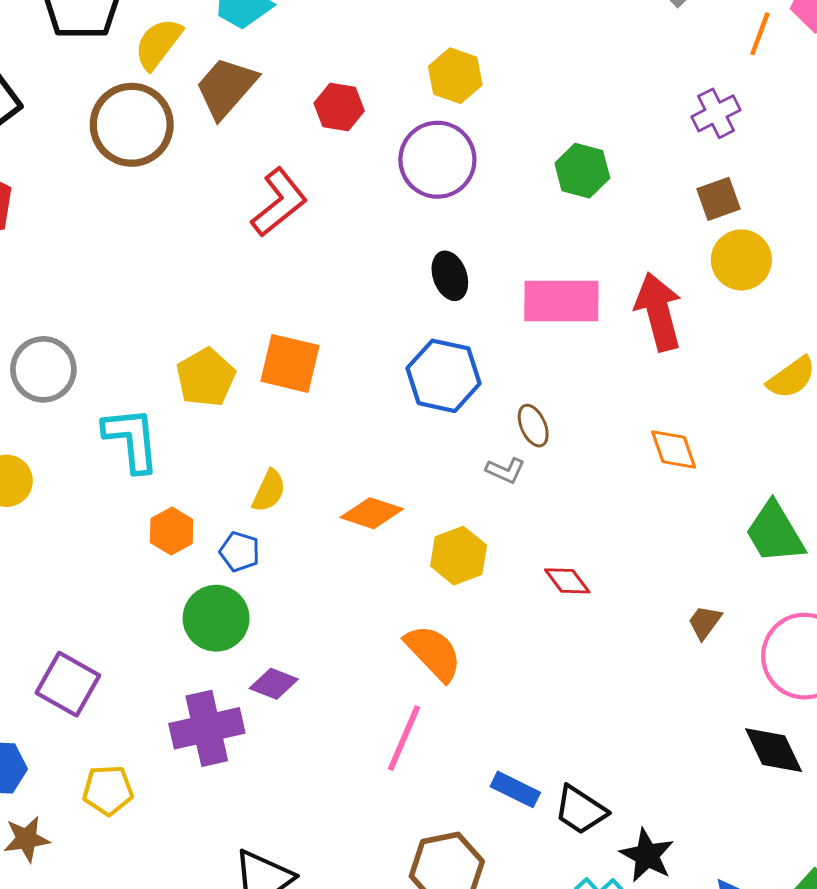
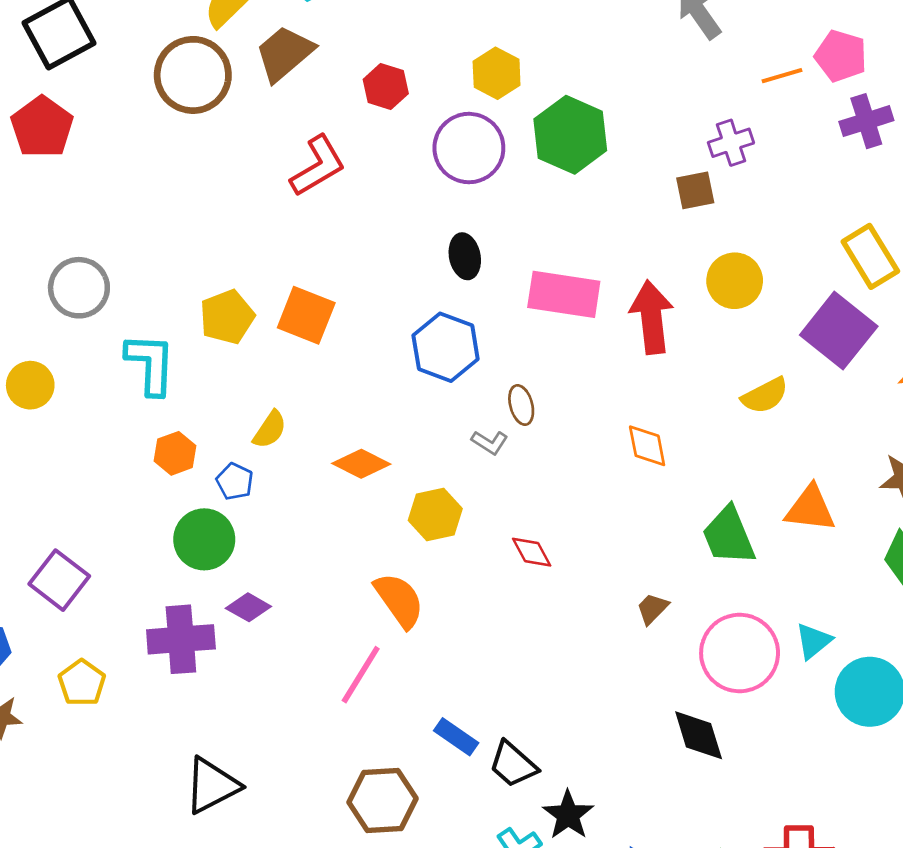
orange line: (760, 34) -> (782, 76), turned 45
green hexagon: (582, 171) -> (570, 135), moved, size x1.5
brown square: (719, 199) -> (695, 190), moved
yellow pentagon: (108, 790) -> (82, 683), turned 30

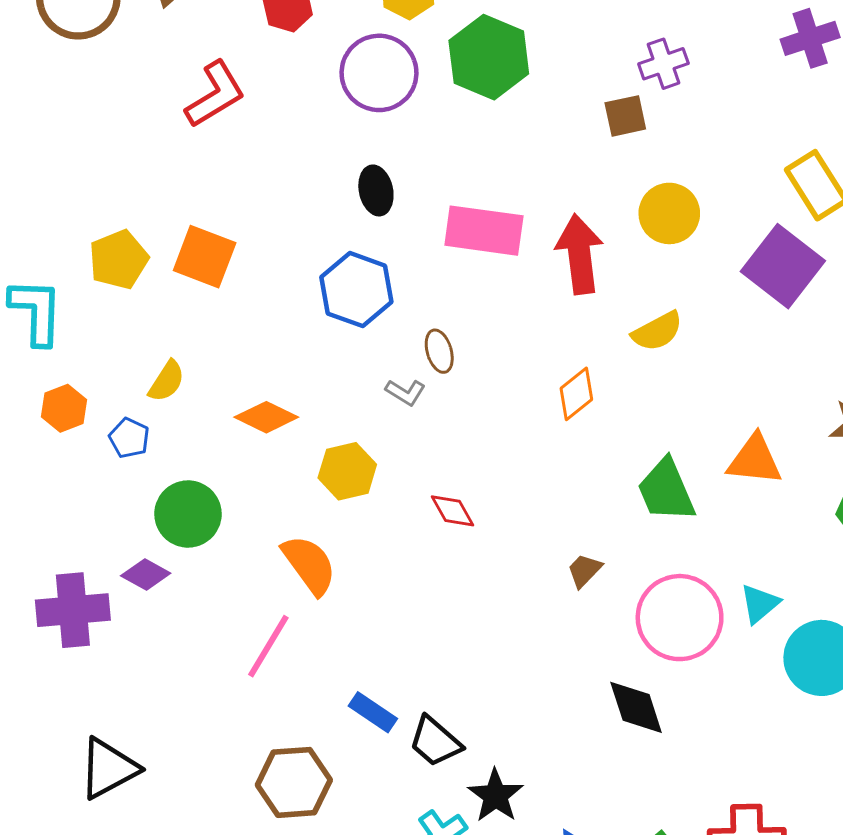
yellow semicircle: (765, 396) -> (657, 331), moved
orange diamond: (647, 446) -> (576, 394), turned 63
green circle: (204, 539) -> (188, 514), moved

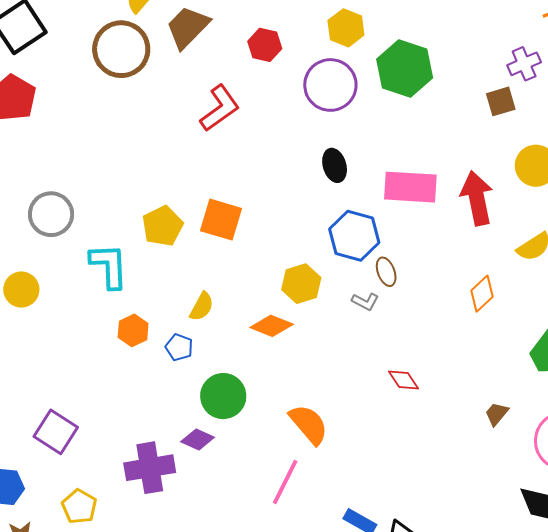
blue hexagon: (356, 290) -> (354, 236), moved
yellow hexagon: (347, 471) -> (301, 284), moved

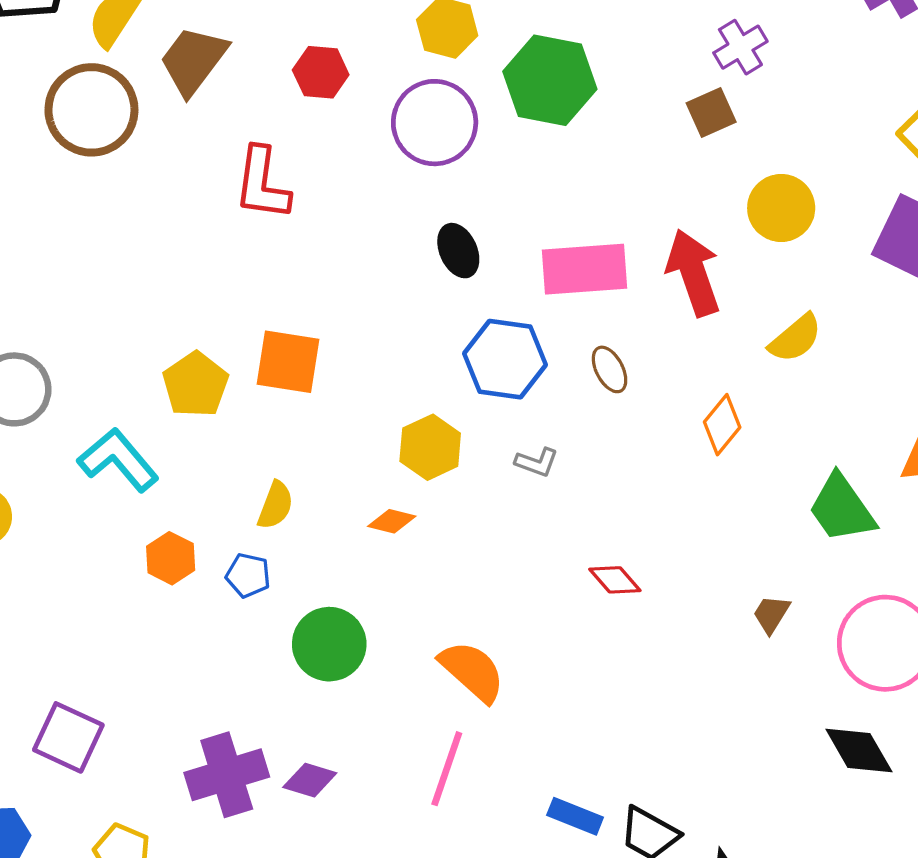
red L-shape: (220, 108) -> (262, 184), turned 141
cyan L-shape: (109, 266) -> (118, 460), turned -30
brown ellipse: (386, 272) -> (610, 369), moved
orange diamond: (272, 326) -> (392, 521), size x0.7
purple diamond: (198, 440) -> (310, 780), moved

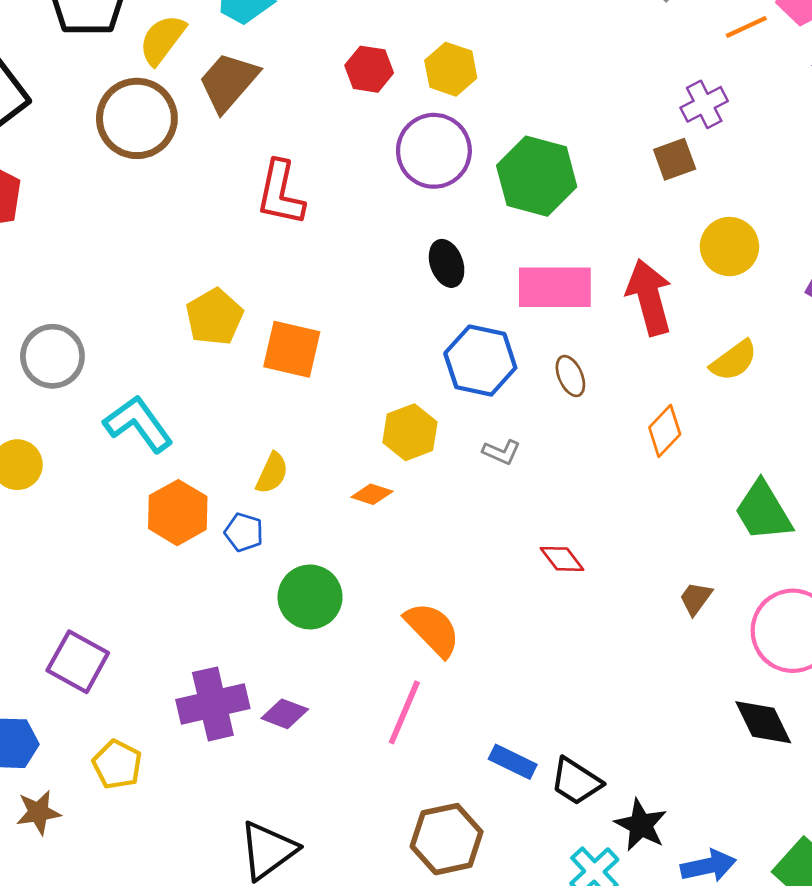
red hexagon: (321, 72) -> (369, 69), moved
green hexagon: (550, 80) -> (537, 176), moved
yellow pentagon: (195, 385) -> (214, 317), moved
orange hexagon: (171, 558) -> (178, 513), size x1.4

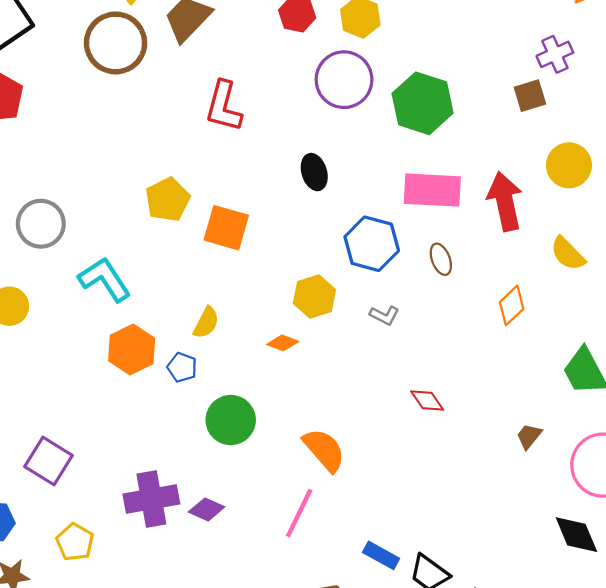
black ellipse: (447, 263) -> (314, 172), moved
yellow semicircle: (734, 361) -> (568, 254), turned 78

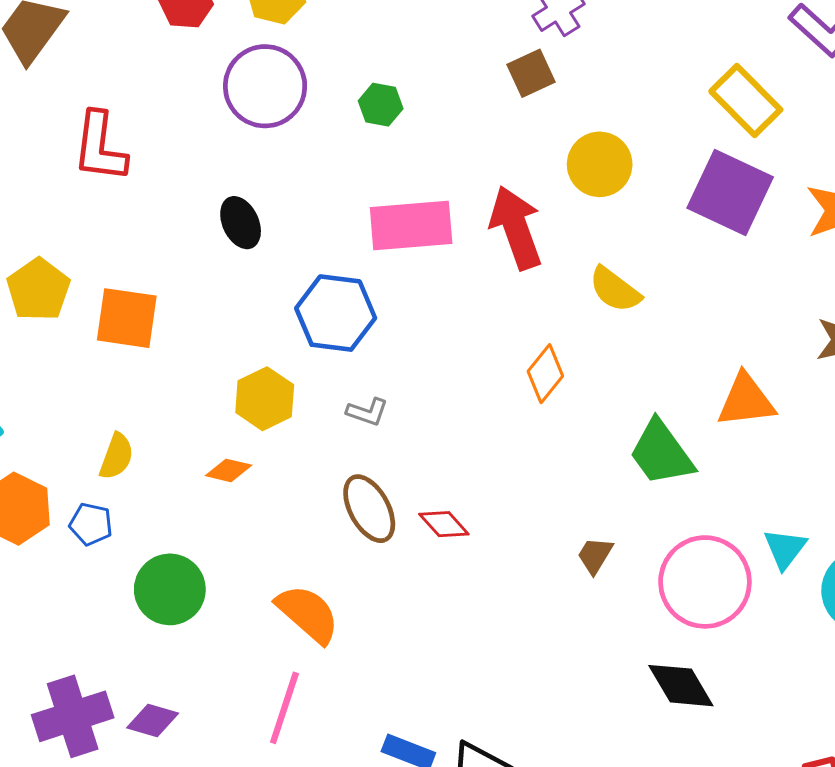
green hexagon: (423, 103) -> (381, 105), size x0.5
brown ellipse: (441, 259) -> (369, 509), moved, size x1.5

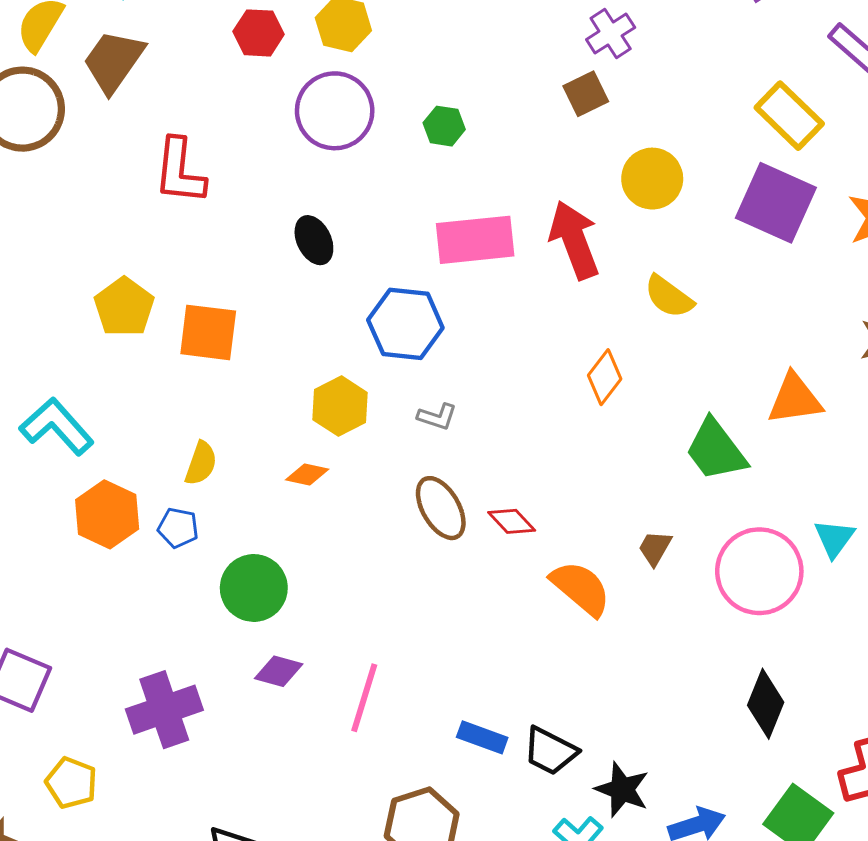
orange semicircle: (308, 614) -> (581, 588), moved
black diamond: (681, 686) -> (766, 704), moved, turned 54
purple diamond: (153, 720) -> (279, 671), moved

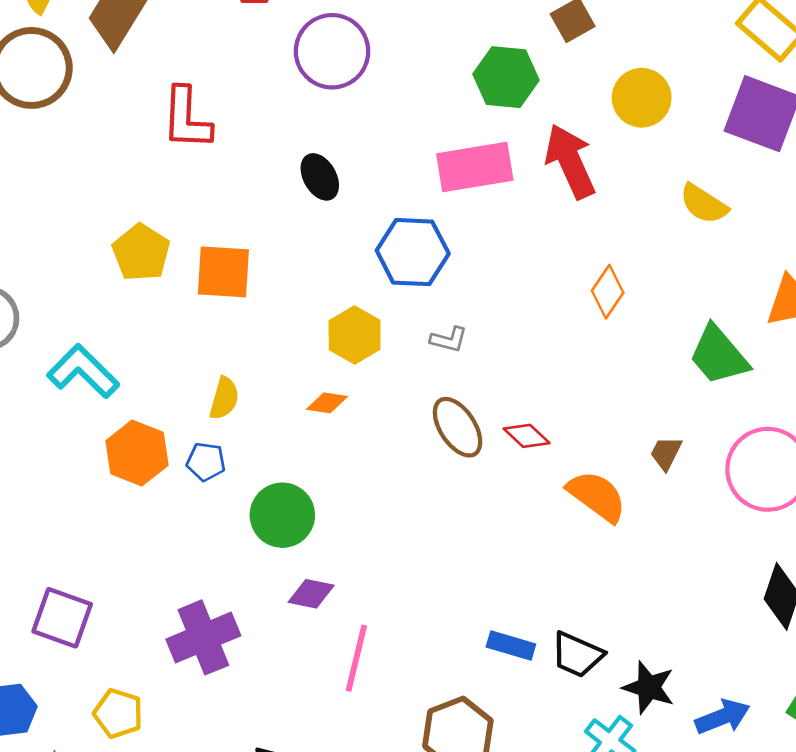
green hexagon: (444, 126) -> (506, 77), moved, size x1.6
yellow semicircle: (669, 297) -> (704, 204), moved
pink line: (364, 698) -> (356, 658), moved

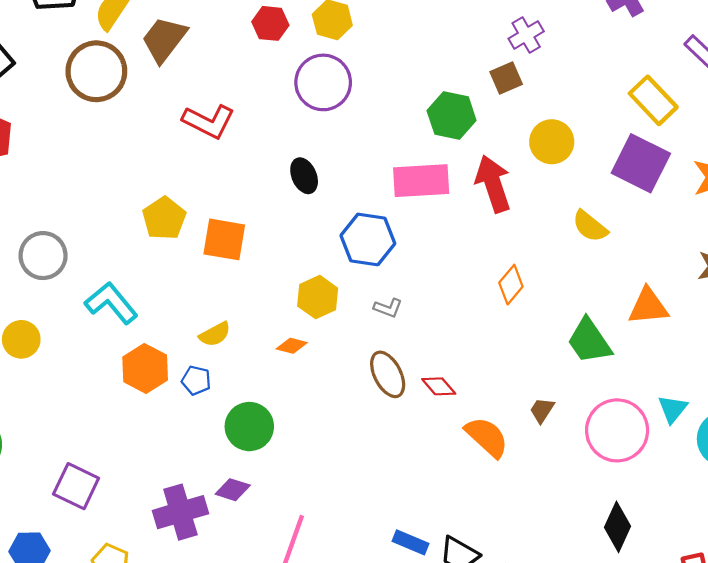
red L-shape: (186, 118) -> (209, 121), turned -72
yellow semicircle: (224, 398) -> (215, 334), turned 40
purple diamond: (311, 594) -> (233, 490), moved

